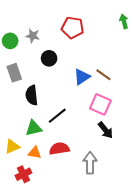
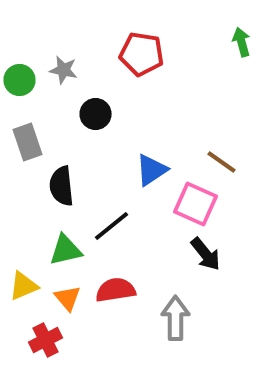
brown line: (103, 75) -> (222, 162), moved
blue triangle: (82, 77) -> (152, 170), moved
orange triangle: (35, 153) -> (68, 298), turned 40

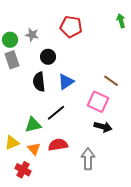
gray rectangle: (28, 142) -> (12, 60), moved
blue triangle: (152, 170) -> (66, 82), moved
black semicircle: (62, 186) -> (39, 82), moved
black arrow: (206, 254) -> (103, 127), turned -36
red cross: (46, 340) -> (23, 170), turned -35

